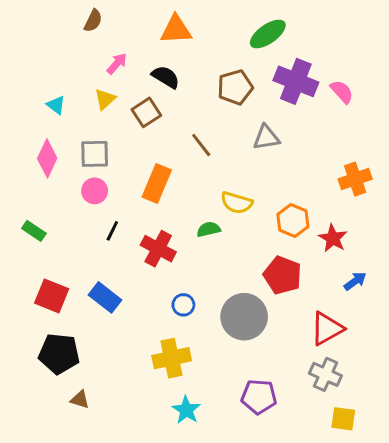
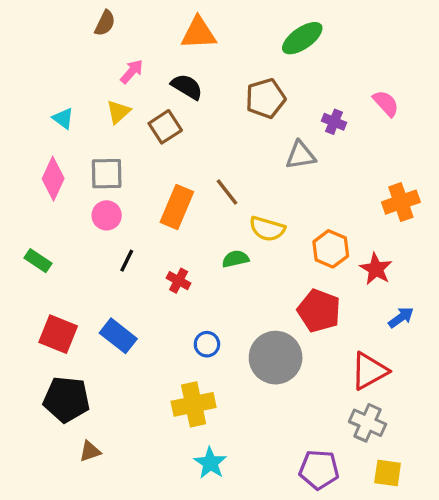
purple cross: (296, 81) -> (334, 122), moved, size x0.5
brown line: (201, 145) -> (227, 192), moved
red cross: (158, 249) -> (179, 281), size x0.6
purple pentagon: (259, 397) -> (319, 470), moved
brown triangle: (80, 400) -> (90, 451), turned -36

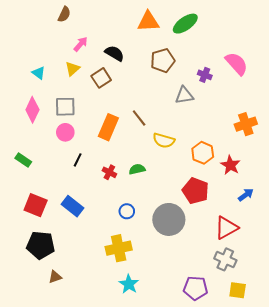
orange triangle: (199, 33) -> (148, 22), moved
pink semicircle: (386, 103) -> (237, 64), size x1.4
green semicircle: (235, 259) -> (137, 169), moved

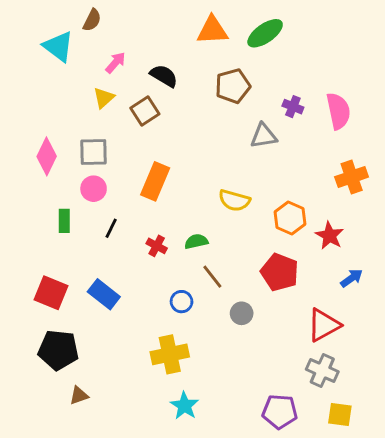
pink semicircle: (237, 64) -> (338, 111), moved, turned 30
cyan triangle: (39, 73) -> (58, 46), moved, size x1.6
brown line: (139, 118) -> (212, 277), moved
green rectangle: (23, 160) -> (64, 221), moved, turned 56
gray circle: (169, 219) -> (242, 313), size x0.5

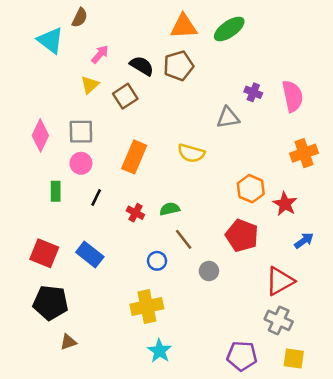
brown pentagon: (233, 86) -> (179, 66), moved
yellow semicircle: (234, 200) -> (191, 153), moved

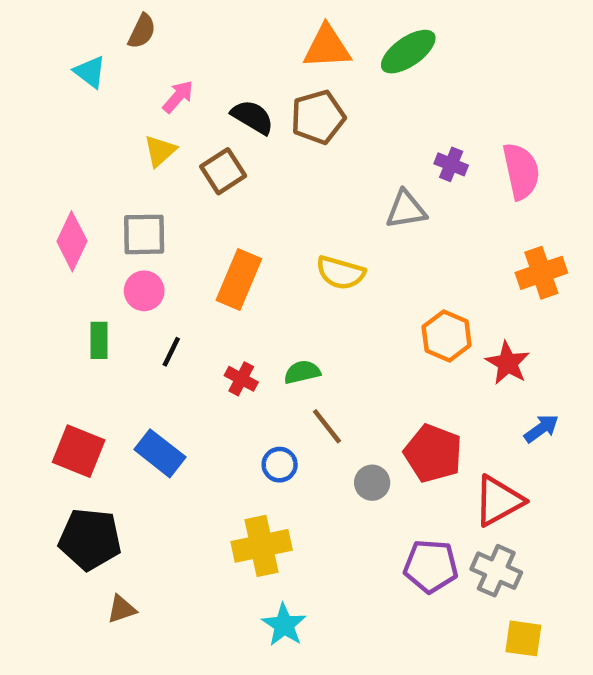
cyan triangle: (51, 40) -> (90, 72), size x0.7
red pentagon: (242, 236) -> (433, 453), moved
purple pentagon: (242, 356) -> (431, 566), moved

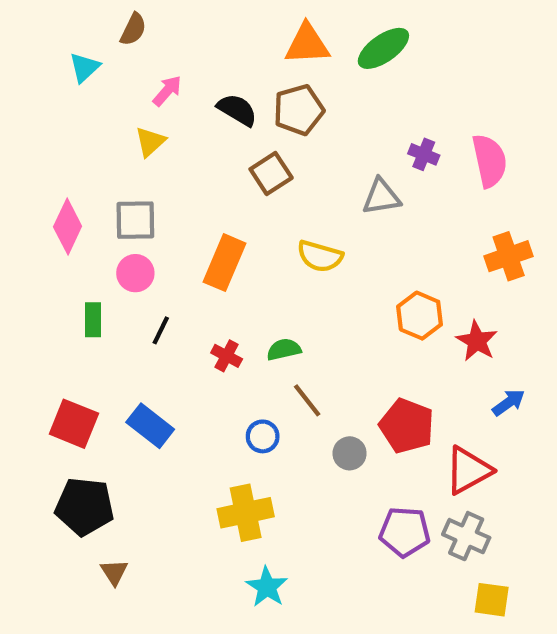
cyan triangle: (90, 72) -> (84, 67), turned 40
brown square: (223, 171) -> (271, 173), moved
brown triangle: (122, 609) -> (114, 572), turned -44

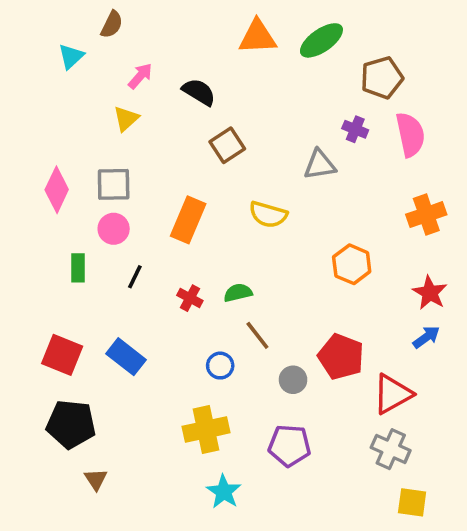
brown pentagon: (299, 110) -> (382, 78), moved
red star: (477, 341) -> (430, 293), moved
purple pentagon: (405, 532) -> (289, 446), moved

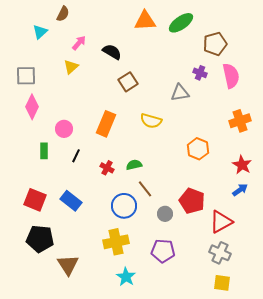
gray square: (114, 184) -> (26, 76), moved
blue circle: (220, 366) -> (124, 206), size x1.6
brown triangle: (96, 479) -> (68, 265), moved, size x1.6
yellow square: (412, 502) -> (222, 283), moved

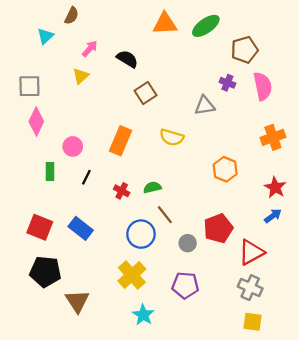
red pentagon: (192, 201) -> (218, 228), turned 30
yellow cross: (116, 242) -> (132, 275), turned -30

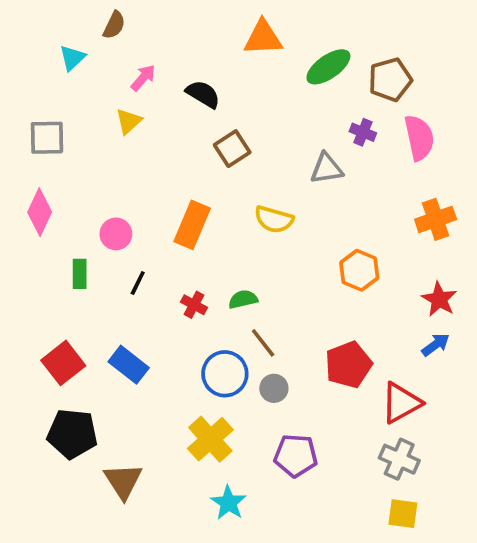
green ellipse: (206, 26) -> (328, 67), moved
pink diamond: (36, 121) -> (40, 212), moved
red square: (40, 227) -> (63, 363), turned 30
gray circle: (188, 243) -> (274, 388), moved

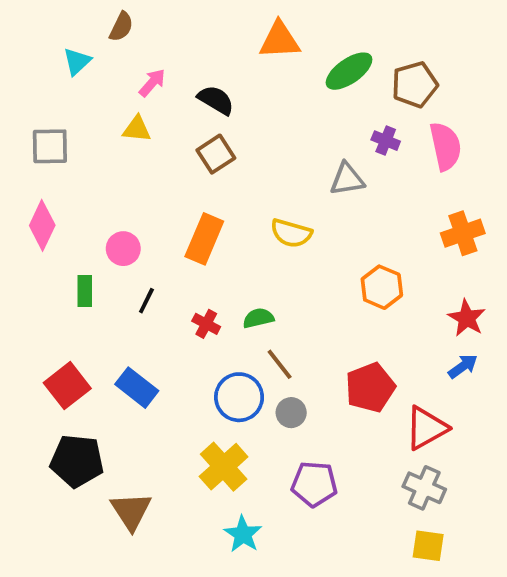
yellow triangle: (129, 121) -> (137, 129), turned 48
brown square: (232, 149) -> (216, 154), moved

